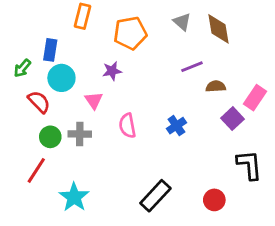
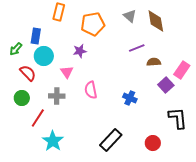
blue cross: (176, 126) -> (130, 98), moved, turned -32
green circle: (50, 137) -> (22, 98), moved
red line: (36, 170) -> (38, 118), moved

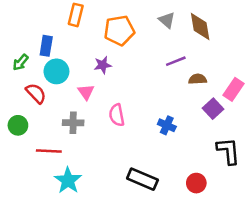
green circle: (22, 98) -> (18, 125), moved
red line: (38, 118) -> (49, 151), turned 60
black rectangle: (111, 140) -> (142, 179), turned 70

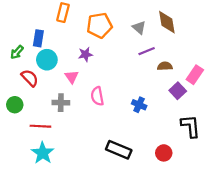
gray triangle: (167, 20) -> (139, 28), moved
cyan star: (68, 180) -> (43, 153), moved

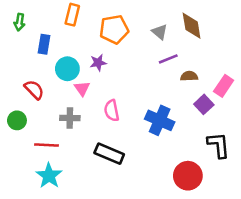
green arrow: (17, 52) -> (19, 22), moved, turned -32
cyan circle: (47, 60) -> (67, 69), moved
blue cross: (139, 105) -> (160, 120), size x1.6
black rectangle: (119, 150) -> (109, 154), moved
red circle: (164, 153) -> (188, 176), size x1.5

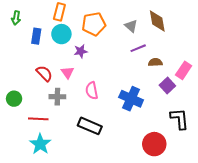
cyan circle: (67, 69) -> (61, 34), moved
red semicircle: (34, 90) -> (44, 73), moved

